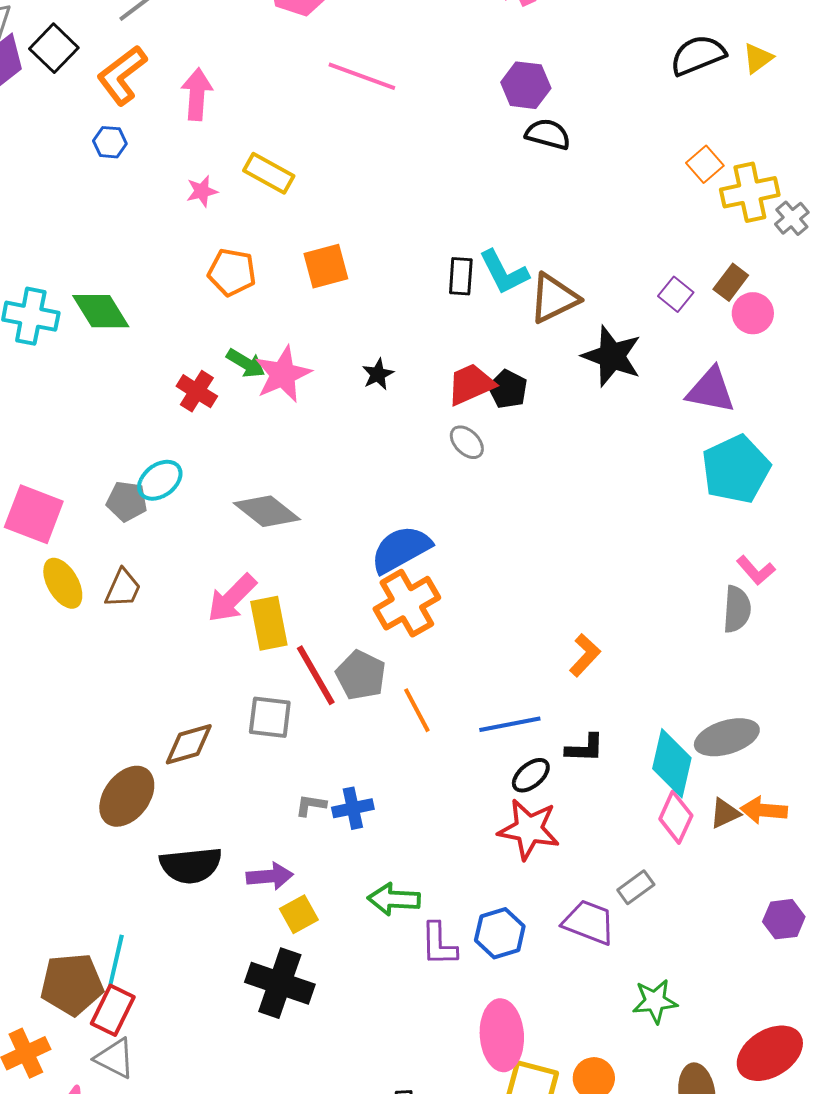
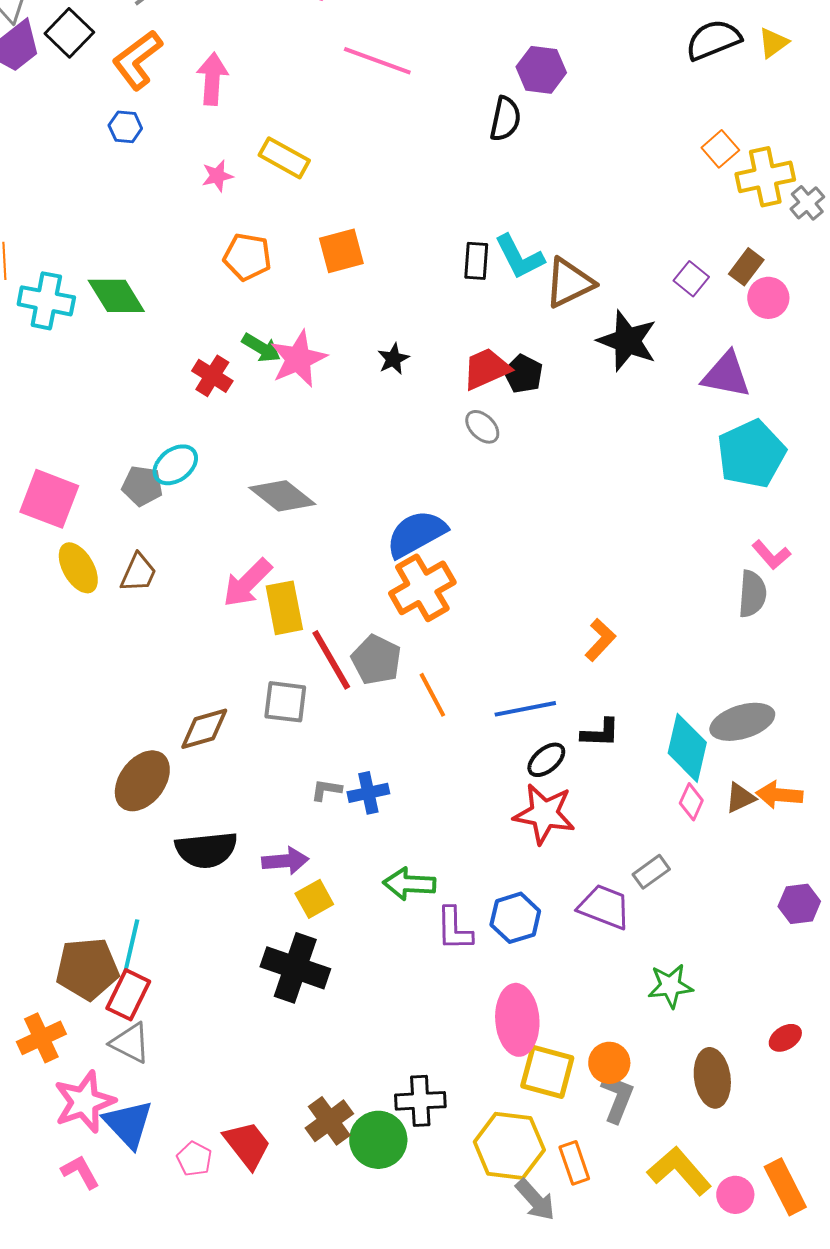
black semicircle: (548, 134) -> (505, 119), moved, turned 87
pink diamond: (676, 817) -> (691, 802), size x0.7
red ellipse: (770, 1053) -> (785, 1038), size x0.5

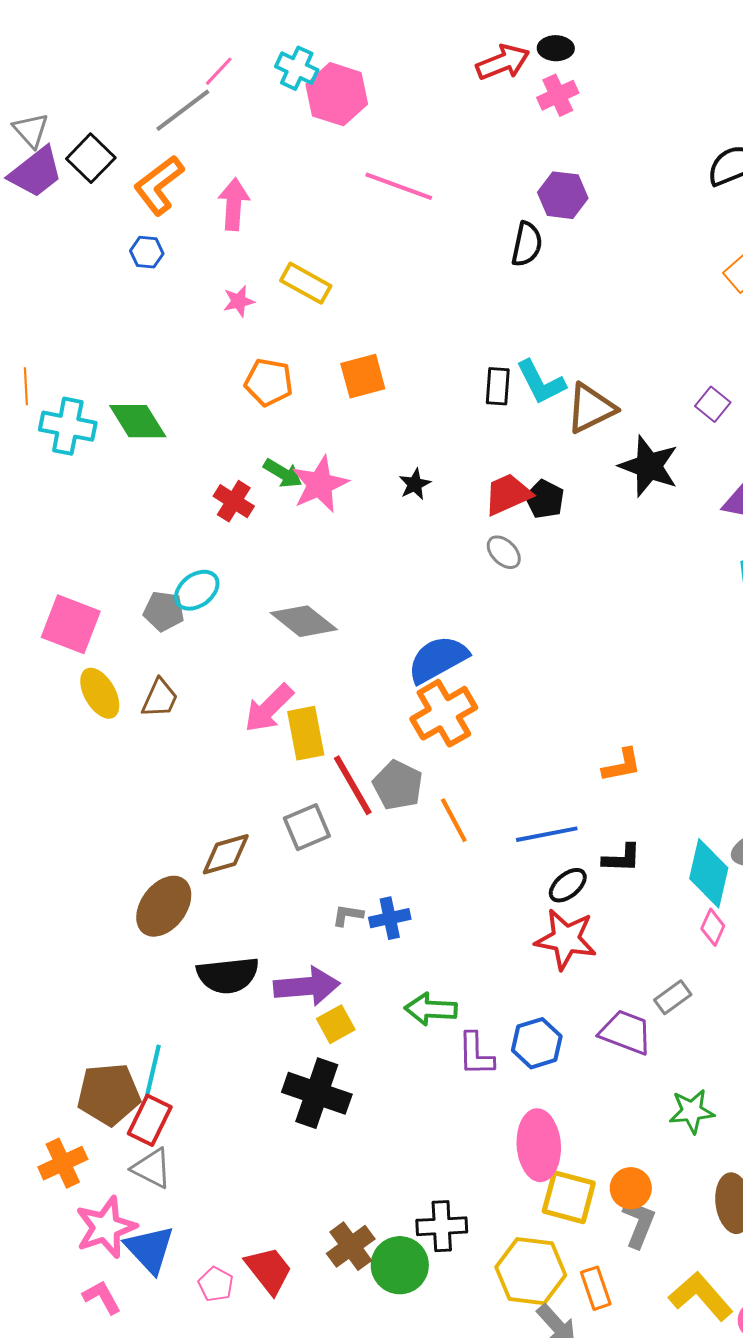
orange L-shape: (600, 640) -> (622, 765), turned 36
gray square: (285, 702) -> (307, 827), turned -30
purple arrow: (285, 861) -> (307, 986), size x1.4

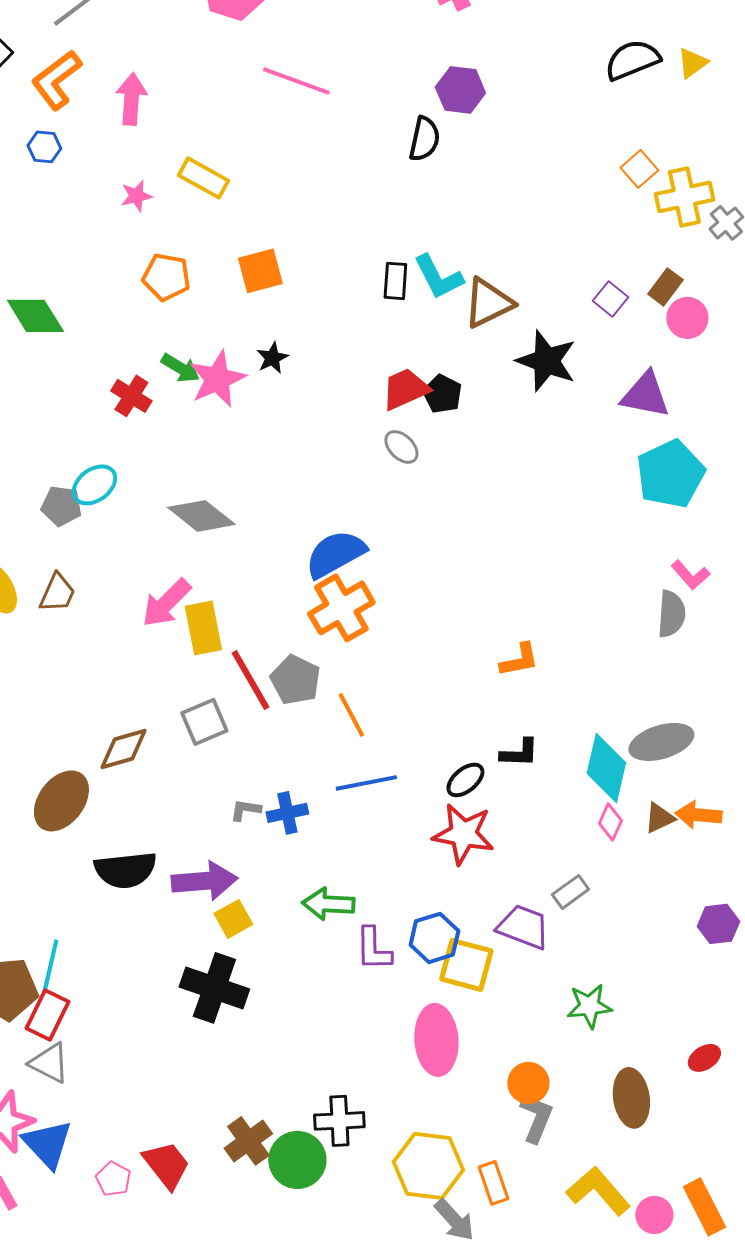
black star: (415, 484) -> (272, 358), moved
blue line: (547, 834) -> (366, 783), moved
yellow square: (569, 1197) -> (466, 965), moved

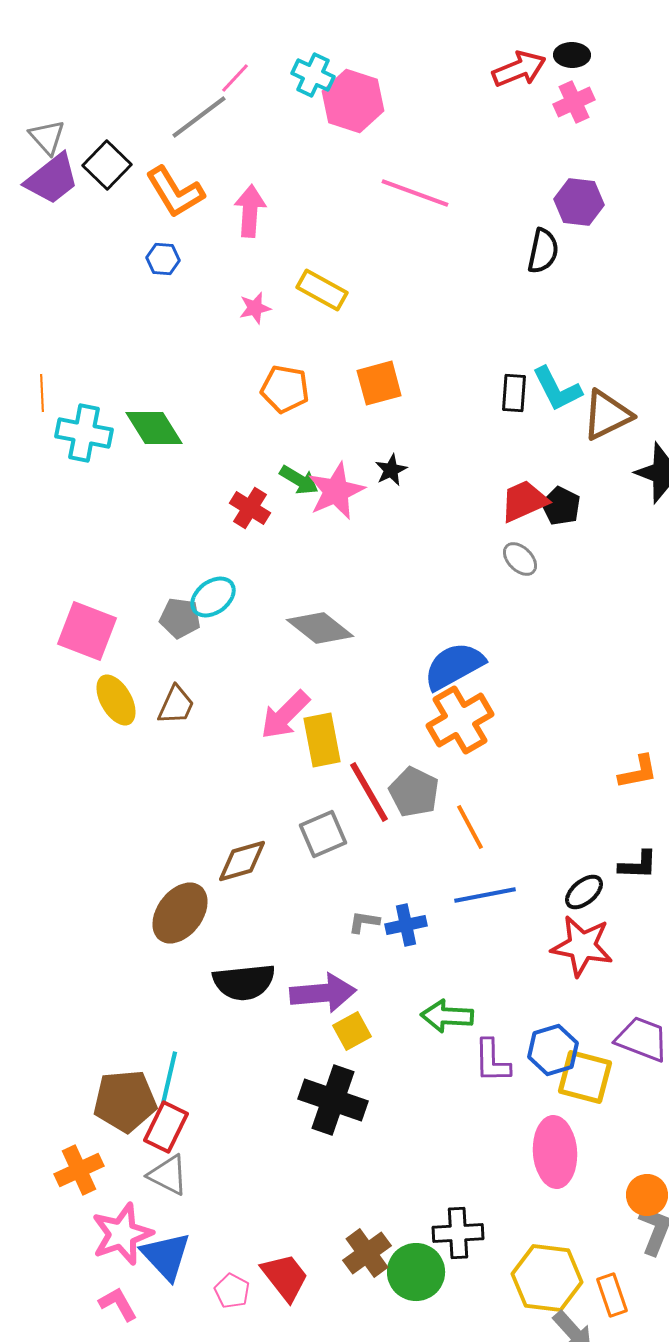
orange L-shape: (56, 80) -> (175, 192), turned -84

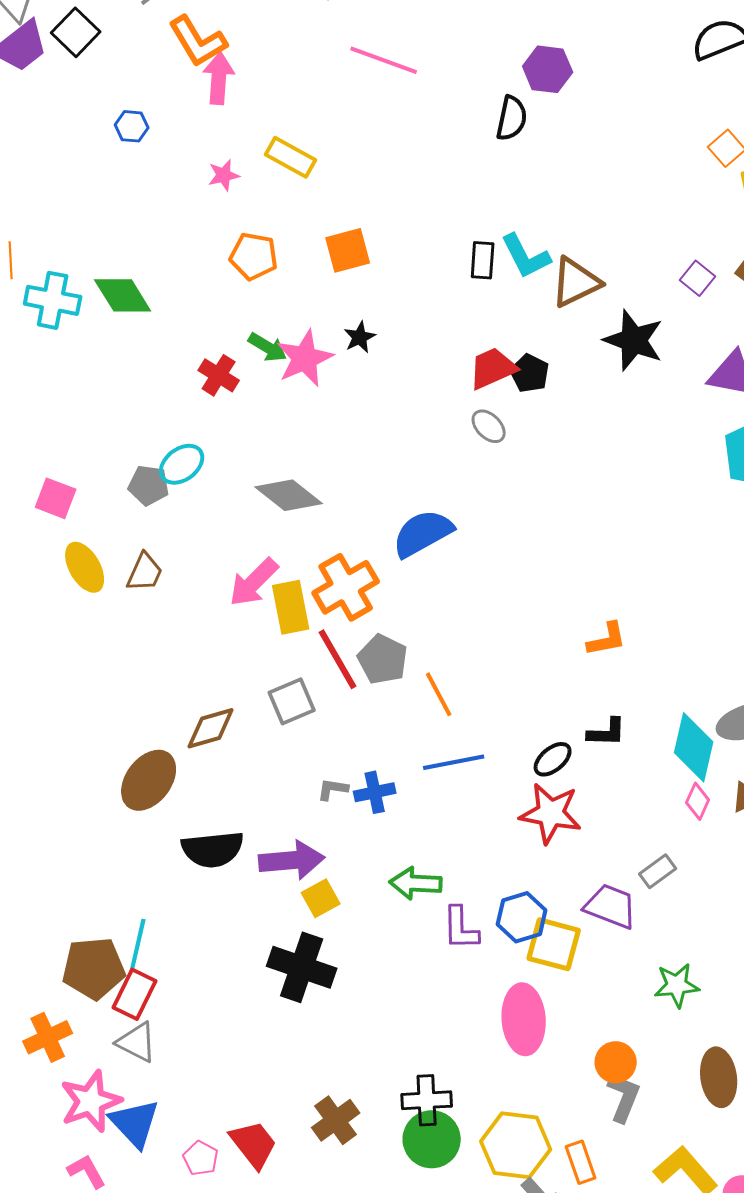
orange L-shape: (175, 192) -> (198, 41), moved
pink square: (87, 631) -> (56, 498), size x0.7
orange cross: (460, 720) -> (346, 587), moved
green circle: (416, 1272) -> (432, 1139), moved

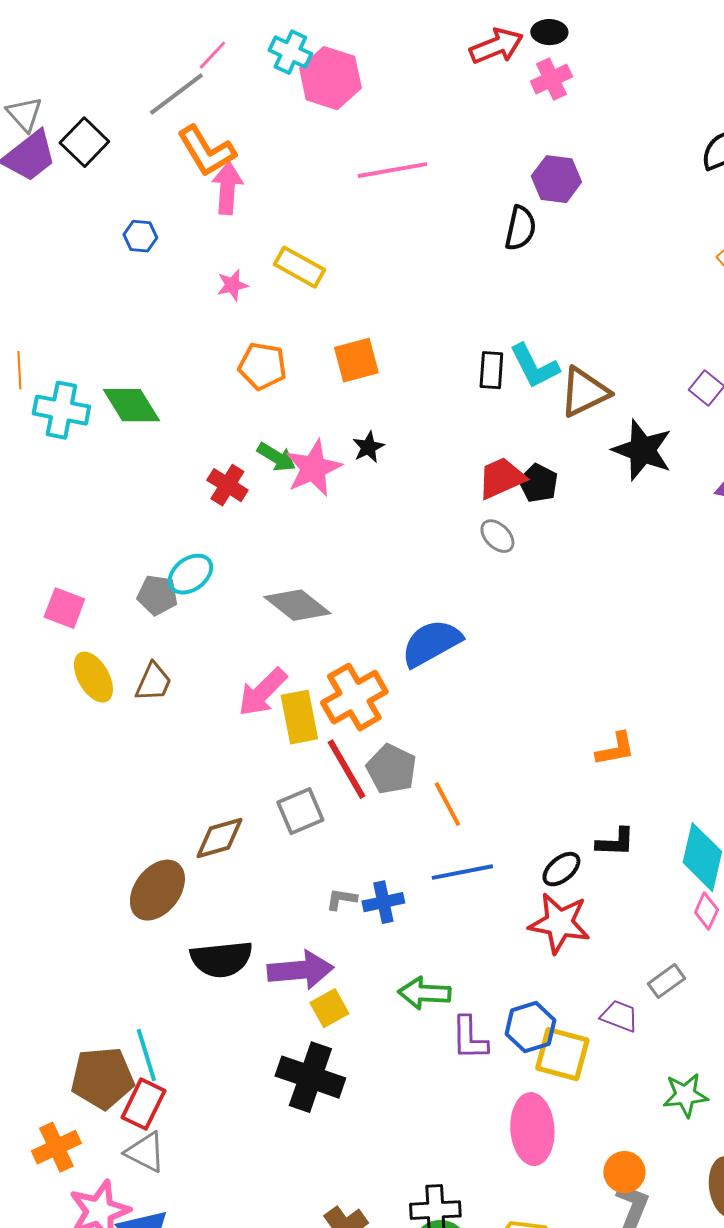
pink line: (384, 60) -> (392, 170), turned -30
purple trapezoid: (611, 906) -> (619, 1016), size x0.7
cyan line: (138, 945) -> (146, 1055), turned -30

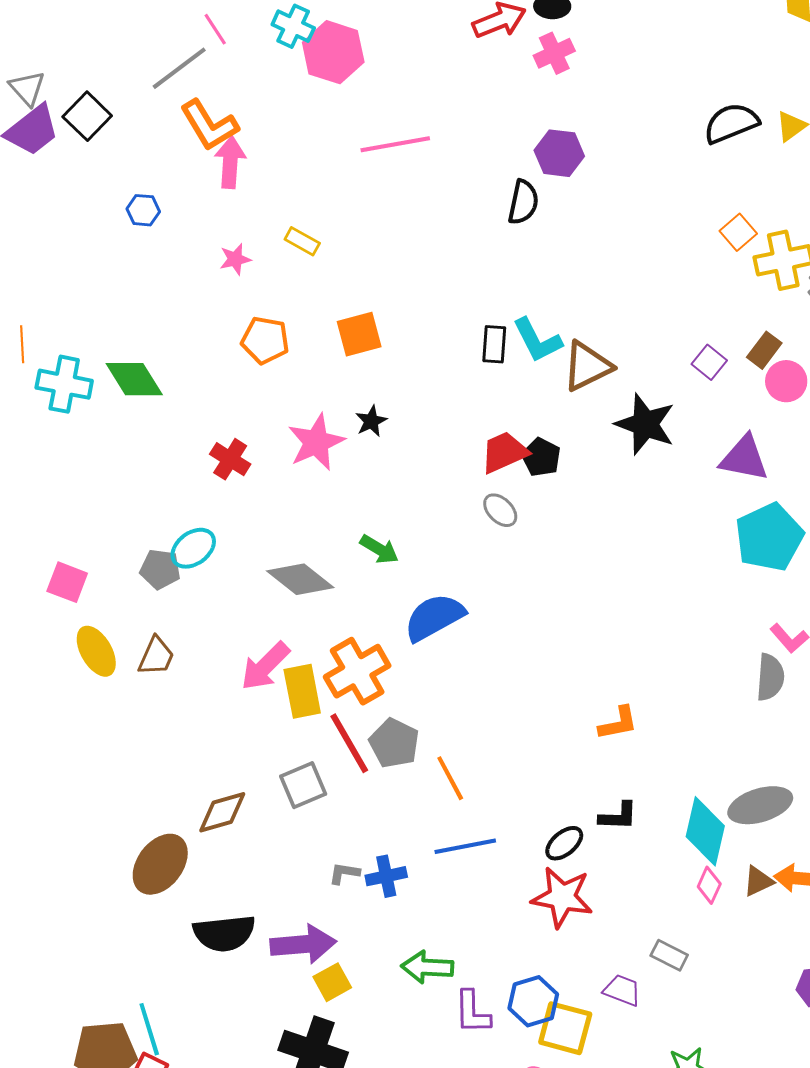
pink line: (212, 55) -> (215, 29), turned -76
yellow rectangle: (299, 267) -> (302, 241), size x0.7
green arrow: (276, 457) -> (379, 549), moved
gray rectangle: (666, 981) -> (669, 955), turned 63

